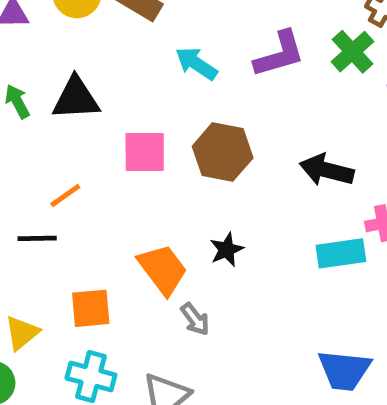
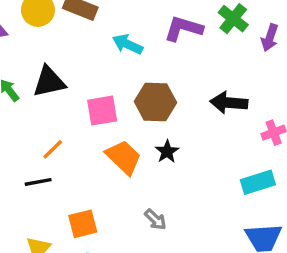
purple L-shape: (279, 54) -> (183, 28), turned -138
black star: (227, 250) -> (167, 152), moved
cyan rectangle: (341, 253) -> (258, 182), moved
orange trapezoid: (163, 269) -> (123, 157), moved

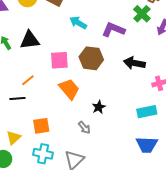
purple L-shape: (183, 28) -> (113, 30), moved
black star: (167, 152) -> (99, 107), moved

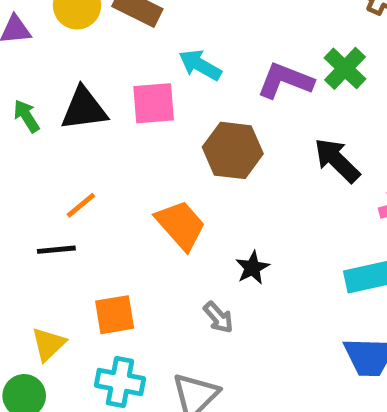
green cross: (142, 14) -> (345, 68), moved
pink square: (59, 60) -> (154, 103), moved
black arrow: (134, 63) -> (337, 160), turned 35

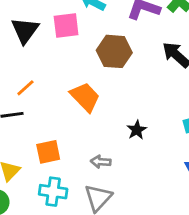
black triangle: (84, 109) -> (25, 30), turned -44
black star: (252, 268) -> (137, 130), moved
gray arrow: (218, 317) -> (101, 162), moved, turned 138

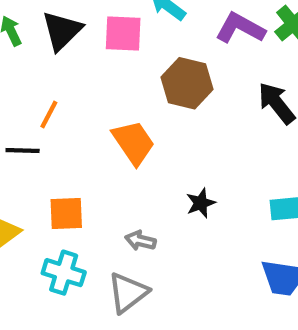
orange line: (25, 88) -> (49, 115), turned -30

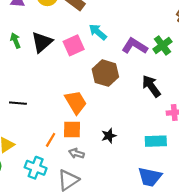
pink square: (123, 34) -> (74, 45), turned -30
orange line: (49, 115) -> (51, 140), moved
orange square: (66, 213) -> (72, 129), moved

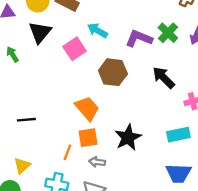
black triangle: (42, 42) -> (40, 32), moved
black star: (109, 136) -> (128, 137), size x1.6

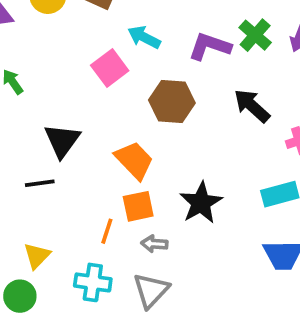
black triangle: (40, 32) -> (62, 141), moved

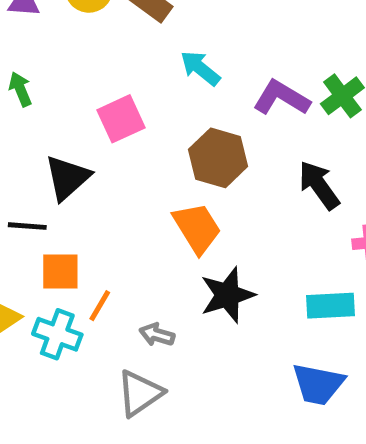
pink square: (110, 68) -> (121, 119), moved
orange trapezoid: (134, 160) -> (197, 228), moved
orange square: (138, 206) -> (60, 271), moved
cyan cross: (93, 282) -> (57, 334), moved

